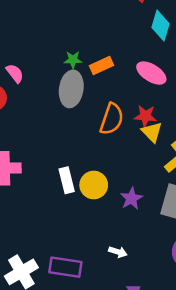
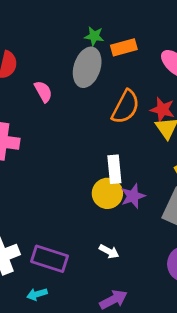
pink semicircle: (15, 73) -> (43, 92), moved
white rectangle: (67, 180) -> (114, 169), moved
yellow circle: (94, 185) -> (107, 193), moved

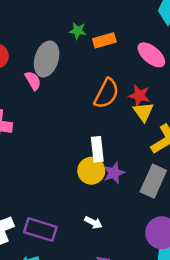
gray ellipse: (87, 67) -> (47, 59), moved

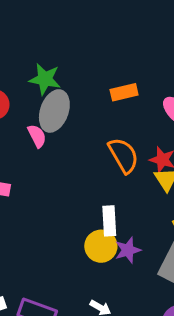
green star: (78, 31) -> (45, 79), moved, size x1.5
orange semicircle: (106, 93) -> (123, 155), turned -60

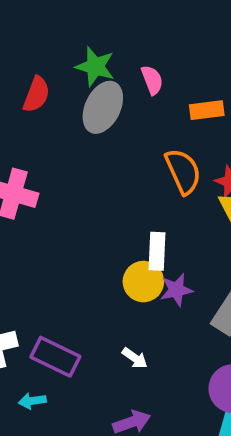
orange rectangle: (124, 92) -> (207, 110), moved
pink semicircle: (37, 136) -> (152, 80), moved

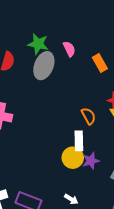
orange rectangle: (207, 110) -> (100, 63), turned 72
orange semicircle: (183, 171) -> (88, 116), moved, size x0.7

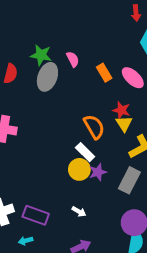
orange semicircle: (88, 116) -> (94, 127), size x1.4
white rectangle: (79, 141) -> (85, 152), turned -42

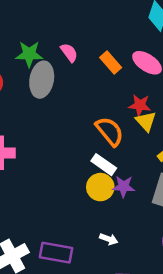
purple star: (98, 172) -> (124, 187), turned 30

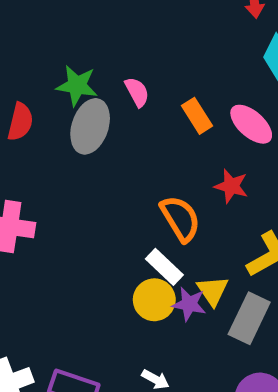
yellow triangle: (146, 121) -> (213, 291), moved

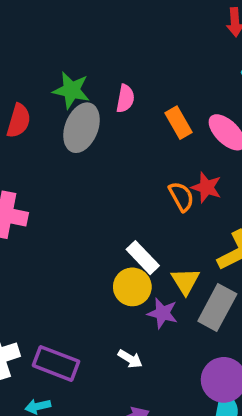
pink semicircle: (137, 92) -> (125, 99), turned 36
orange semicircle: (180, 219) -> (181, 197), moved, size x0.7
purple star: (189, 304) -> (162, 313), moved

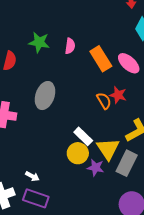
orange rectangle: (178, 123) -> (101, 59), size x1.4
gray ellipse: (82, 128) -> (45, 96), moved
yellow triangle: (185, 281) -> (108, 149), size x1.4
white arrow: (130, 359) -> (32, 176), moved

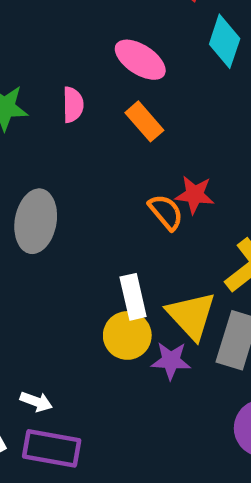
orange rectangle: (101, 59) -> (144, 121), size x0.7
pink ellipse: (129, 63) -> (140, 60), moved
white rectangle: (83, 136) -> (133, 297), turned 42

